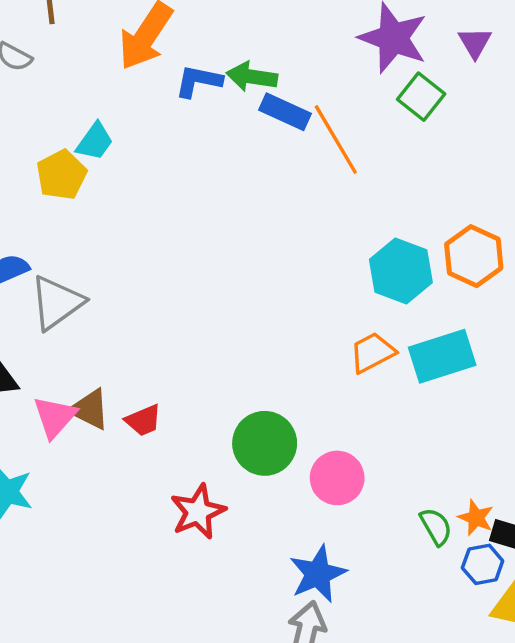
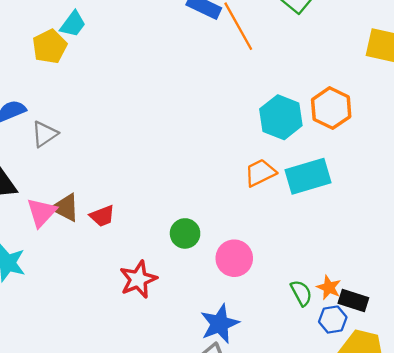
gray triangle: (57, 303) -> (45, 134), size x0.7
green circle: (265, 443) -> (185, 233), size x0.7

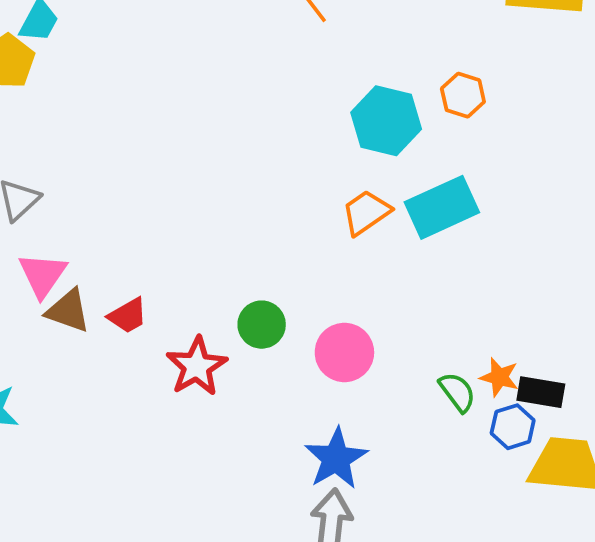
orange hexagon: (331, 108) -> (463, 95), size x0.7
pink triangle: (42, 212) -> (43, 275), moved
red star: (138, 279) -> (197, 366), moved

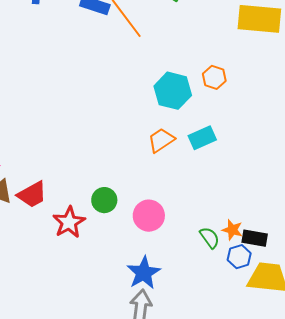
cyan rectangle: (442, 207) -> (202, 138), size x0.7
red trapezoid: (128, 316) -> (32, 194), size x1.4

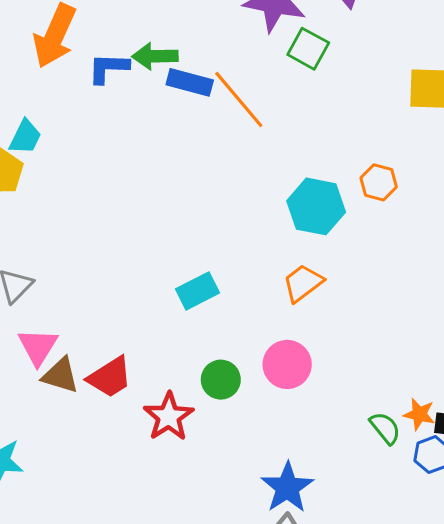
cyan rectangle: (202, 138) -> (197, 291), moved
pink circle: (149, 216) -> (287, 364), moved

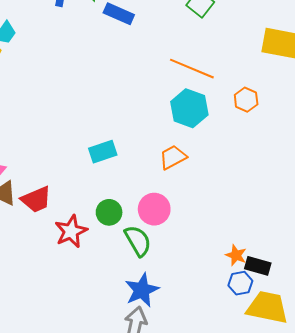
orange line: (239, 99) -> (192, 69), moved, turned -36
orange hexagon: (379, 182) -> (246, 100), moved
green semicircle: (385, 428) -> (138, 241), moved, size x1.4

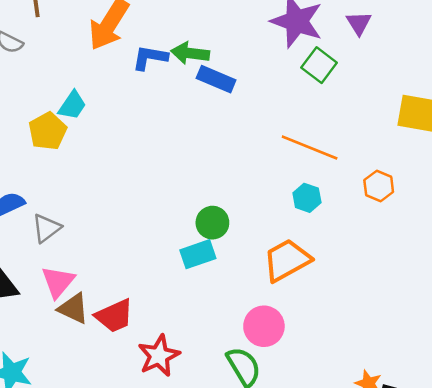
cyan hexagon: (189, 108) -> (307, 198), size x0.6
orange trapezoid: (173, 157) -> (287, 260), size x1.4
green circle: (109, 212) -> (212, 223), moved

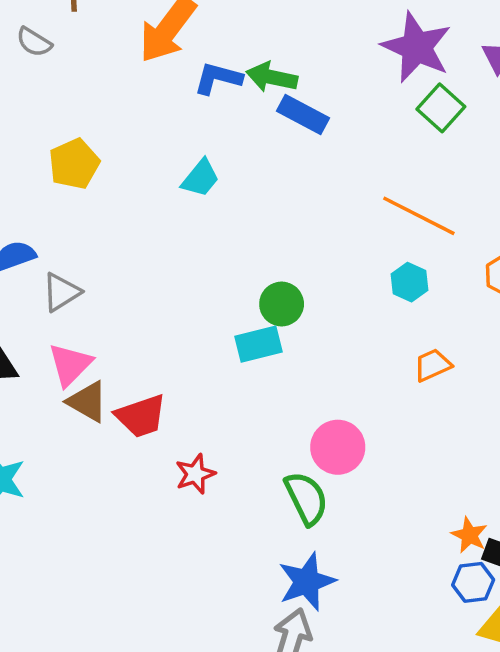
cyan trapezoid: (72, 105) -> (200, 178), moved
orange trapezoid: (287, 260) -> (433, 365), moved, size x0.6
red star: (159, 356) -> (195, 474), size x0.7

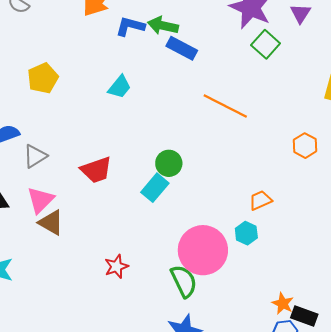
orange line: (419, 216) -> (225, 106), moved
cyan hexagon: (410, 282) -> (246, 233), moved
cyan rectangle: (259, 344) -> (155, 188), turned -36
red trapezoid: (141, 416) -> (96, 170), moved
pink circle: (338, 447) -> (203, 250), size x1.5

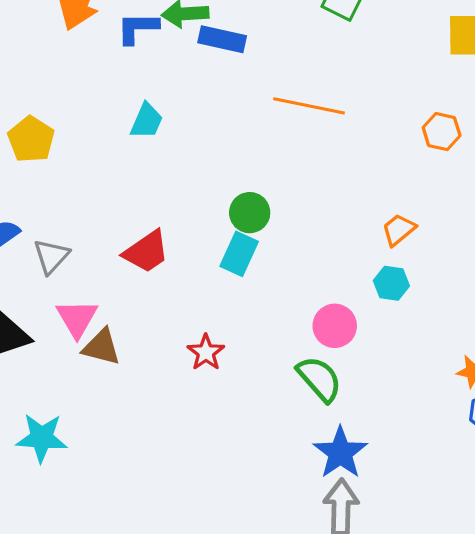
pink circle: (203, 250) -> (335, 326), size x0.6
red star: (116, 266) -> (206, 352), moved

